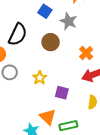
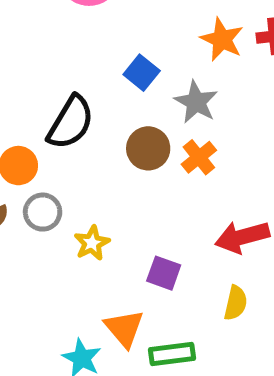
orange cross: (86, 53) -> (199, 157), moved
yellow star: (40, 78) -> (92, 243), moved

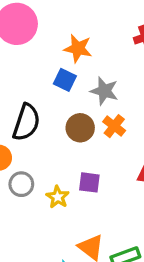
orange star: (222, 39) -> (78, 48), moved
purple square: (164, 273) -> (89, 182), moved

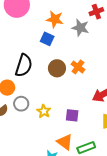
gray star: (104, 91) -> (80, 28), moved
purple square: (89, 182) -> (72, 115), moved

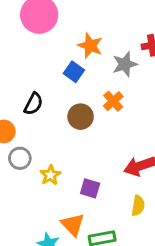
gray star: (80, 28) -> (125, 64), turned 30
black semicircle: (24, 65) -> (33, 104), size x0.7
orange cross: (78, 67) -> (113, 101), moved

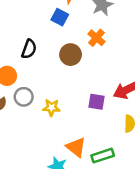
yellow star: (50, 175) -> (51, 108), turned -30
purple square: (90, 188) -> (97, 102), moved

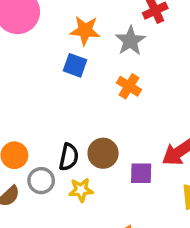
black semicircle: (29, 49) -> (69, 157), moved
brown circle: (71, 55) -> (103, 153), moved

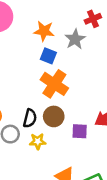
blue square: (75, 65) -> (48, 56), moved
orange cross: (129, 86) -> (54, 84), moved, size x1.6

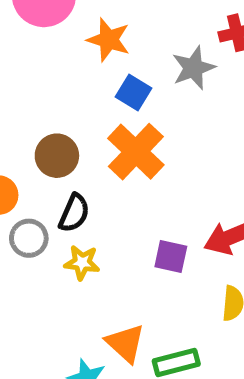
orange star: (44, 31) -> (109, 40), moved
brown circle: (54, 116) -> (57, 156), moved

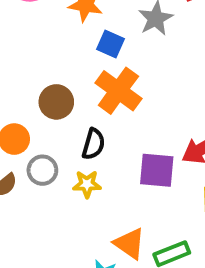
black semicircle: (74, 213) -> (93, 144), moved
purple square: (171, 256) -> (157, 170), size x1.4

